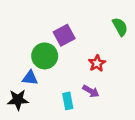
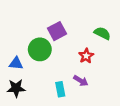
green semicircle: (120, 27) -> (102, 33), moved, turned -35
blue triangle: (30, 78) -> (16, 63), moved

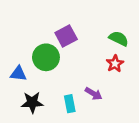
red star: (86, 56) -> (115, 64), moved
black star: (16, 88) -> (32, 102), moved

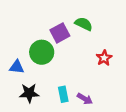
green semicircle: (119, 39) -> (84, 24), moved
purple arrow: (94, 94) -> (85, 99), moved

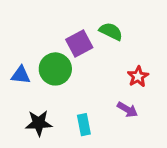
blue triangle: (17, 67) -> (21, 75), moved
purple arrow: (85, 99) -> (127, 110), moved

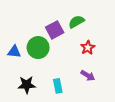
green semicircle: (111, 31) -> (76, 22), turned -56
red star: (138, 76) -> (88, 48), moved

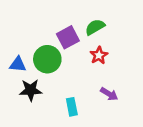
red star: (88, 48) -> (99, 55), moved
black star: (27, 85) -> (31, 90), moved

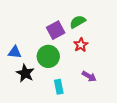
green circle: (47, 59) -> (48, 56), moved
black star: (31, 90) -> (25, 73), turned 30

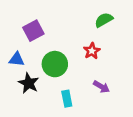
green semicircle: (78, 22) -> (104, 20), moved
purple square: (56, 30) -> (33, 31), moved

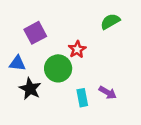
red star: (92, 51) -> (77, 49), moved
cyan rectangle: (67, 99) -> (82, 98), moved

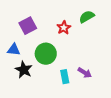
red star: (77, 49) -> (64, 28), moved

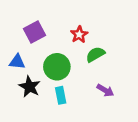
green semicircle: (87, 17) -> (95, 54), moved
cyan rectangle: (65, 77) -> (61, 95), moved

